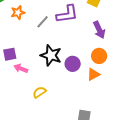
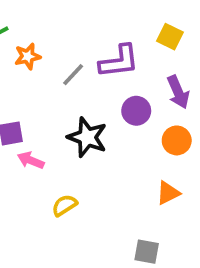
purple circle: (73, 64) -> (136, 111), moved
orange triangle: (93, 74) -> (168, 193), moved

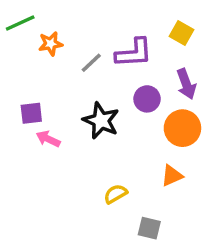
orange circle: (177, 140) -> (182, 128), size x1.4
yellow semicircle: (64, 205) -> (116, 194), moved

